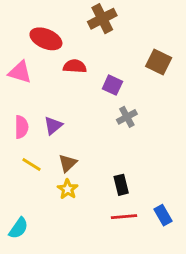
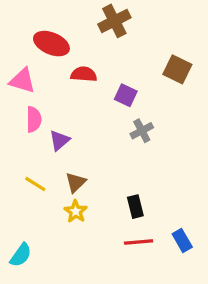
pink semicircle: (21, 127) -> (34, 119), moved

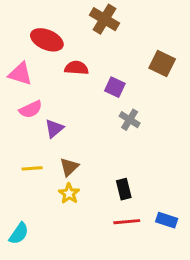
brown cross: (114, 21) -> (105, 19), turned -32
pink semicircle: (34, 119) -> (31, 109), turned 65
gray cross: (142, 131) -> (130, 120), turned -30
yellow line: (35, 184) -> (32, 168), turned -36
blue rectangle: (182, 240) -> (167, 220), turned -42

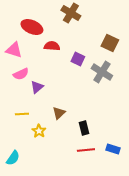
gray cross: (130, 120) -> (102, 72), moved, size x1.5
brown triangle: (69, 167) -> (59, 113), moved
yellow star: (69, 194) -> (39, 131), moved

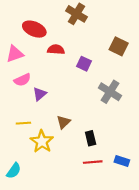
pink triangle: (14, 50) -> (15, 54), turned -36
gray cross: (102, 72) -> (110, 92), moved
yellow star: (39, 131) -> (42, 142), size x1.5

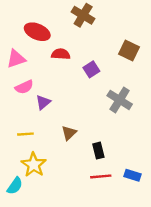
purple square: (84, 64) -> (91, 69), turned 32
yellow star: (42, 142) -> (34, 165), moved

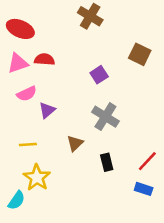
red ellipse: (37, 32) -> (20, 29), moved
red semicircle: (61, 54) -> (44, 59), moved
gray cross: (120, 100) -> (105, 117), moved
red line: (101, 176) -> (147, 161), moved, turned -42

